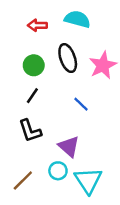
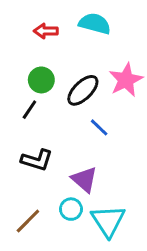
black ellipse: (68, 58) -> (83, 90), moved, turned 64
black line: (32, 96) -> (29, 110), moved
black L-shape: (30, 131) -> (37, 160), turned -55

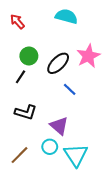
red arrow: (46, 31) -> (17, 22), moved, turned 49

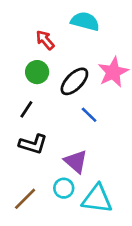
red arrow: (17, 22) -> (45, 40), moved
black line: (21, 77) -> (26, 109), moved
cyan triangle: (76, 155) -> (97, 199), turned -50

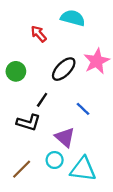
green circle: (37, 72) -> (16, 71), moved
black line: (26, 109) -> (42, 100), moved
blue line: (89, 115) -> (83, 109), moved

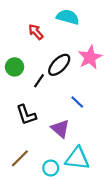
black line: (42, 100) -> (39, 81), moved
black L-shape: (28, 123) -> (26, 115), turned 55
cyan circle: (55, 160) -> (51, 168), moved

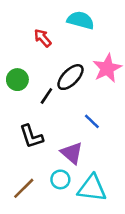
cyan circle: (51, 168) -> (60, 179), moved

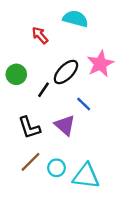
blue line: (92, 121) -> (84, 104), moved
purple triangle: (72, 153) -> (65, 125), moved
brown line: (24, 188) -> (30, 162), moved

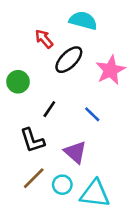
black ellipse: (66, 72) -> (69, 60), moved
black line: (43, 90) -> (49, 109), moved
purple triangle: (65, 125) -> (75, 152), moved

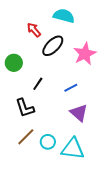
blue line: (92, 114) -> (71, 88), turned -72
purple triangle: (75, 152) -> (79, 113), moved

